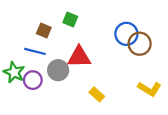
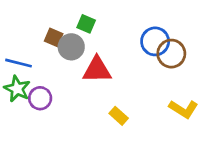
blue line: (35, 51) -> (18, 63), moved
gray circle: (58, 70) -> (71, 47), moved

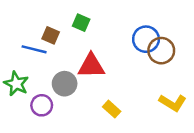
gray circle: (71, 47) -> (65, 84), moved
blue line: (18, 63) -> (34, 49), moved
purple circle: (40, 98) -> (42, 105), moved

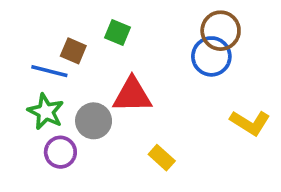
brown circle: (161, 51) -> (221, 31), moved
green star: (16, 84) -> (46, 112), moved
yellow L-shape: (173, 103) -> (250, 123), moved

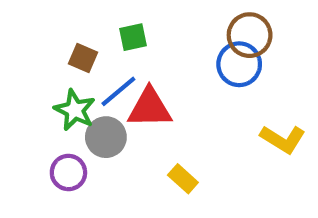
green square: (117, 32) -> (133, 37), turned -35
blue line: (49, 71) -> (118, 91), moved, turned -54
green star: (46, 112) -> (75, 110), moved

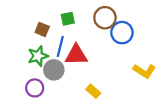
brown circle: (250, 35) -> (105, 18), moved
blue line: (118, 91) -> (60, 46), turned -36
green star: (75, 110) -> (38, 56), turned 30

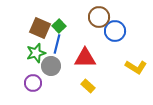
green square: (68, 19) -> (59, 26), moved, turned -32
brown square: (42, 29) -> (40, 28), size x1.5
red triangle: (76, 55) -> (85, 58), moved

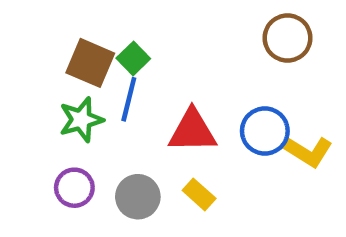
brown circle: (99, 17) -> (288, 38), moved
blue circle: (115, 31) -> (265, 131), moved
gray circle: (51, 66) -> (138, 197), moved

